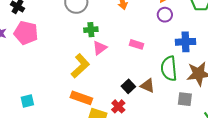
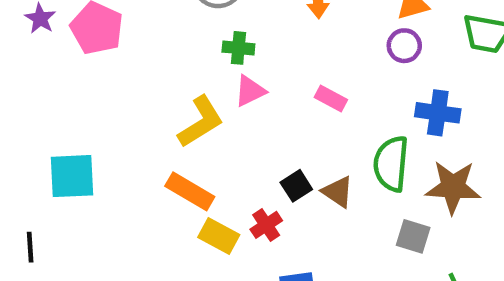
cyan square: (27, 101) -> (72, 176), size x1.6

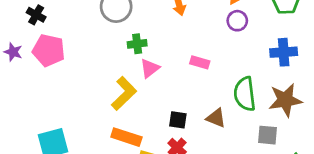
blue cross: (438, 113) -> (284, 52), moved
black square: (296, 186) -> (178, 120), moved, turned -36

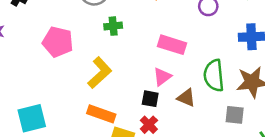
pink pentagon: (49, 50) -> (58, 42), moved
pink rectangle: (200, 62) -> (172, 45), size x1.5
pink triangle: (150, 68) -> (162, 77), moved

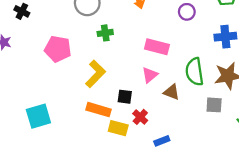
black square: (150, 99) -> (125, 97), moved

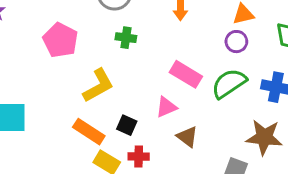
green semicircle: (195, 72) -> (229, 83), moved, turned 48
red cross: (140, 117) -> (139, 156), turned 32

